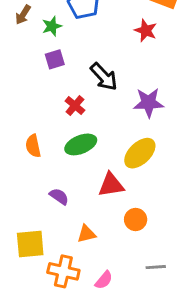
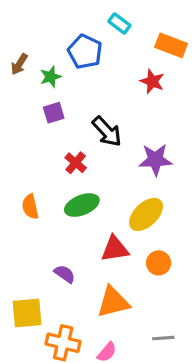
purple semicircle: (59, 196) -> (65, 274), moved
orange circle: (136, 219) -> (159, 263), moved
orange triangle: (86, 234) -> (113, 302), moved, size x1.6

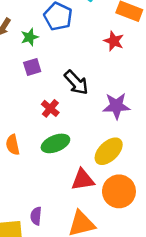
orange circle: (159, 263) -> (119, 191), size x1.6
purple semicircle: (65, 274) -> (36, 216), moved, turned -120

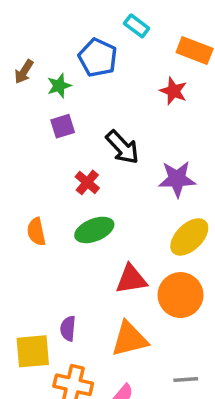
yellow ellipse: (109, 151) -> (189, 237), moved

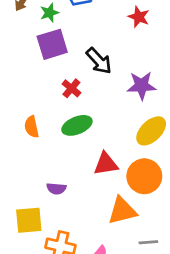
purple square: (63, 126) -> (52, 44), size x1.6
purple semicircle: (68, 328) -> (56, 189), moved, turned -90
orange triangle: (129, 339) -> (122, 211), moved

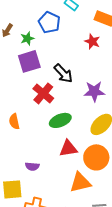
red cross: (71, 88) -> (43, 93), size x1.5
green ellipse: (77, 125) -> (60, 120), moved

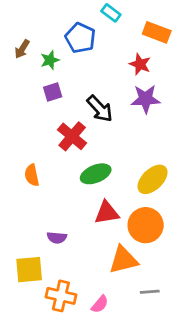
purple square: (29, 61) -> (53, 92), size x0.6
purple star: (94, 91) -> (146, 99), moved

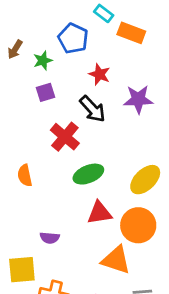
orange rectangle: (157, 32) -> (131, 33), moved
red star: (140, 64) -> (99, 74), moved
orange triangle: (123, 260) -> (116, 260), turned 32

